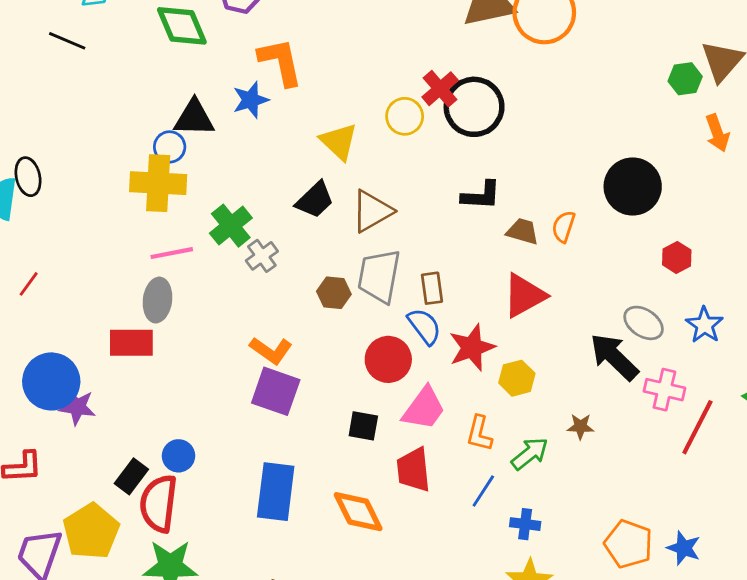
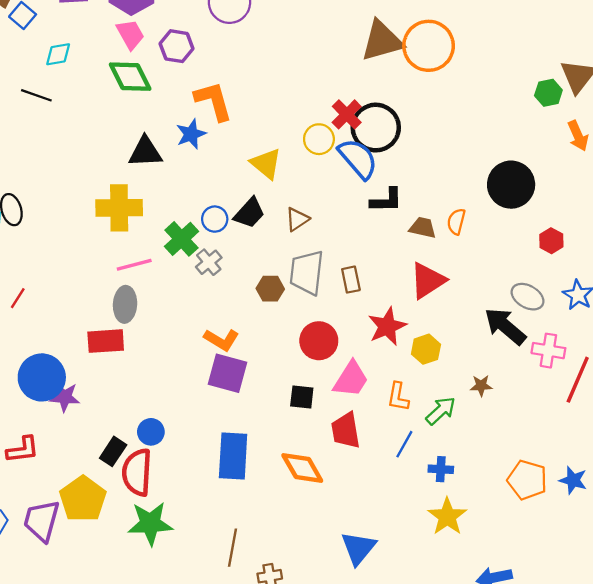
blue circle: (170, 147) -> (215, 219), moved
brown triangle: (372, 211) -> (297, 219), size x0.7
blue semicircle: (424, 326) -> (358, 159), moved, size x1.4

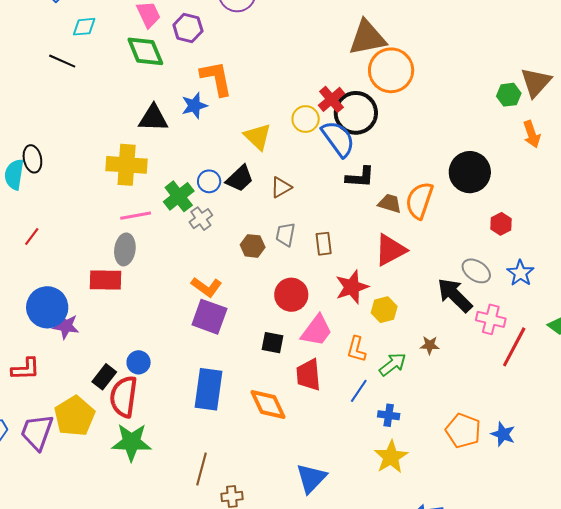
orange circle: (429, 46) -> (391, 70), moved
orange semicircle: (456, 222) -> (419, 200), size x1.6
gray trapezoid: (307, 272) -> (285, 234), size x0.6

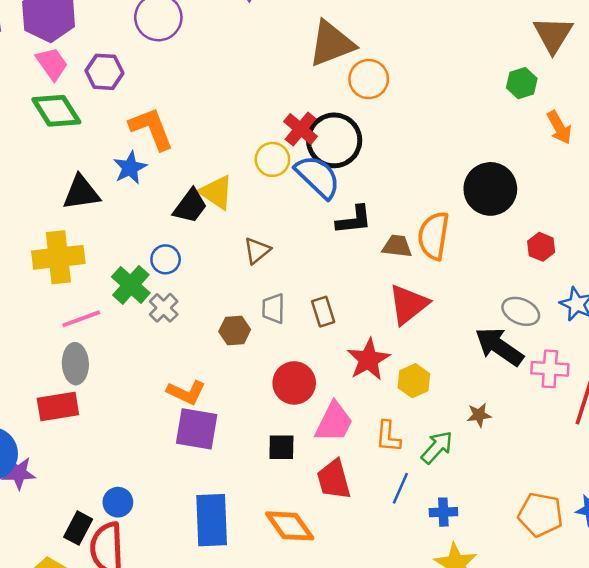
orange circle: (391, 70) -> (369, 79), size x0.7
brown triangle: (536, 82) -> (553, 35), moved
black trapezoid: (240, 179) -> (190, 206), moved

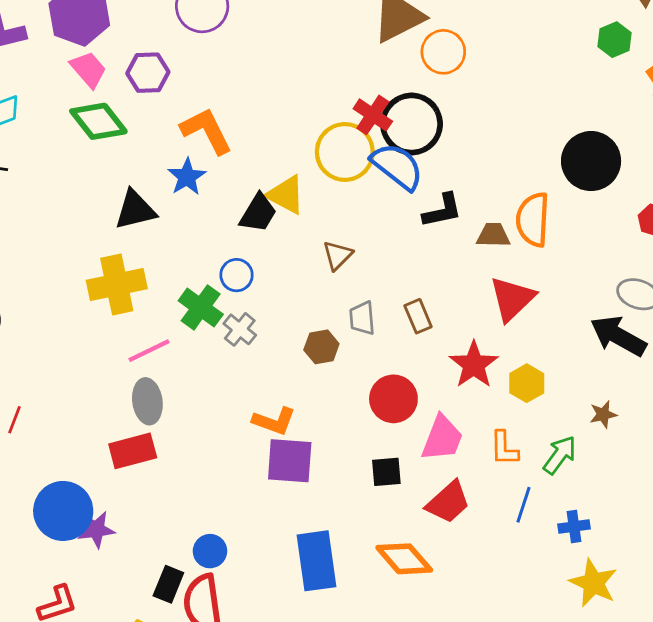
yellow circle: (272, 159) -> (345, 152), size x1.5
red trapezoid: (334, 480) -> (448, 502), turned -111

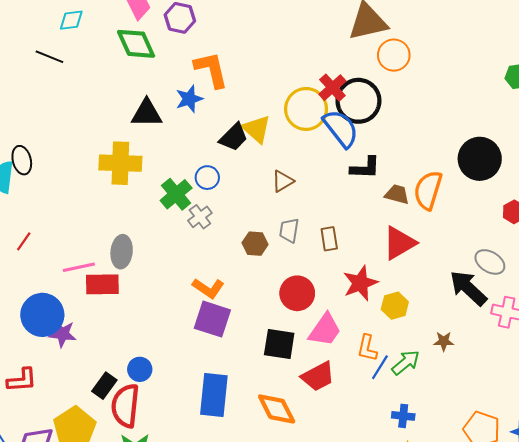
pink line: (149, 351) -> (79, 267), moved
black square: (386, 472) -> (279, 344), size x1.4
blue line: (523, 505) -> (380, 367), moved

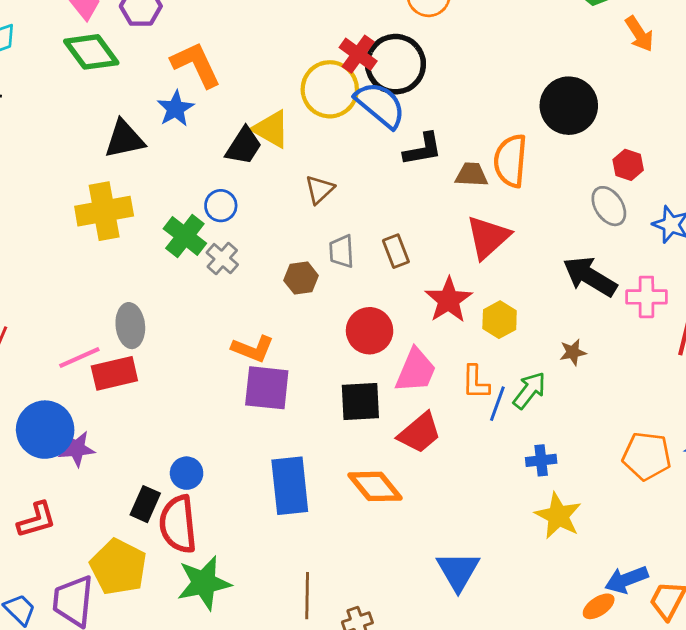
gray ellipse: (490, 262) -> (609, 206), moved, turned 36

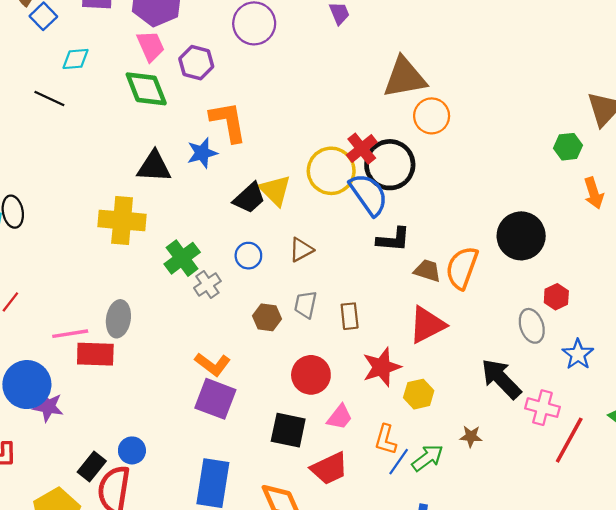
blue circle: (221, 206) -> (248, 256), moved
pink trapezoid: (416, 370) -> (340, 417), size x0.7

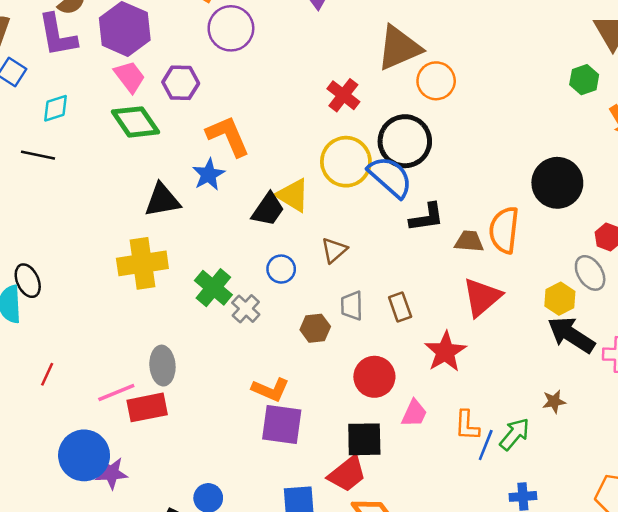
red cross: (362, 149) -> (343, 95), moved
yellow hexagon: (419, 394) -> (560, 299), moved
red trapezoid: (329, 468) -> (347, 474), moved

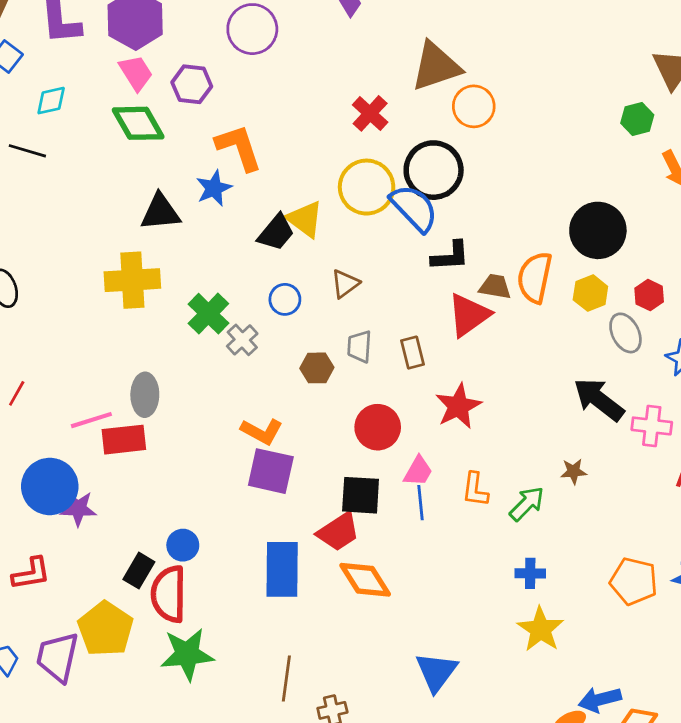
red triangle: (482, 297) -> (469, 315), moved
yellow hexagon: (560, 299) -> (590, 293), moved
blue line: (486, 445) -> (421, 503), moved, turned -32

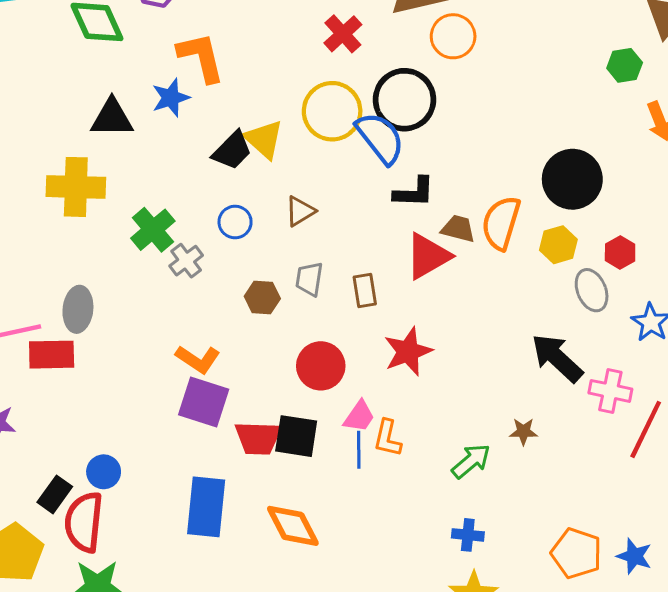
orange L-shape: (475, 490) -> (388, 438), moved
red trapezoid: (338, 532) -> (258, 438), moved, turned 30

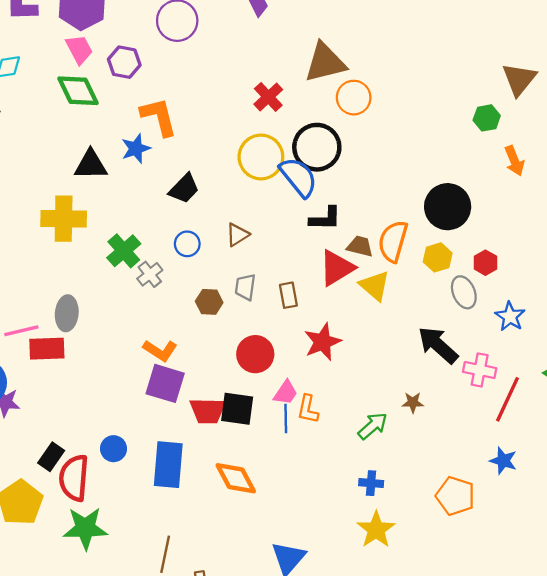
yellow triangle: (264, 139) -> (375, 286), moved
blue circle: (104, 472) -> (114, 449), moved
blue star: (634, 556) -> (503, 461), moved

